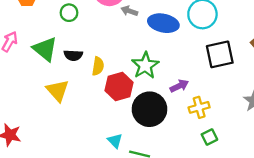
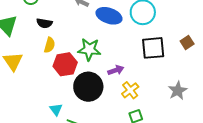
black semicircle: (73, 55) -> (44, 23), moved
green star: (145, 65) -> (89, 49), turned 30
yellow cross: (199, 107) -> (130, 90), turned -30

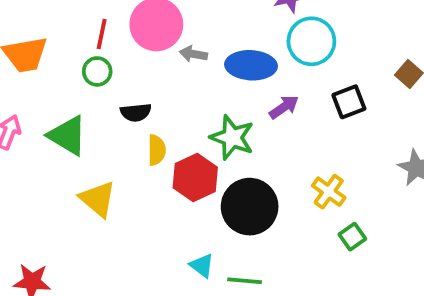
black square: (153, 48) -> (349, 102), size x0.7
green star: (89, 49) -> (232, 138), turned 30
purple arrow: (116, 70) -> (284, 107), moved

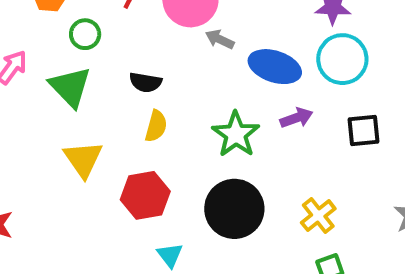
green circle: (97, 71) -> (85, 34), moved
red hexagon: (195, 178) -> (145, 195), moved

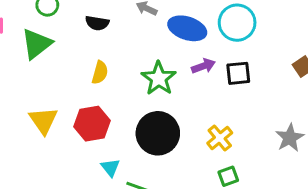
black semicircle: (146, 82) -> (97, 23), moved
green triangle: (70, 87) -> (37, 44), turned 36
black square: (364, 130) -> (238, 73), moved
yellow triangle: (83, 159) -> (43, 121), moved

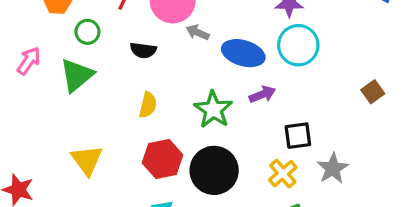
black square: (238, 73) -> (298, 136), moved
red hexagon: (92, 124) -> (163, 159), moved
gray star: (290, 138) -> (333, 168), moved

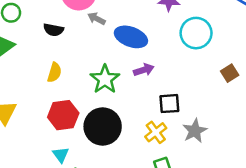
cyan circle: (298, 45) -> (196, 33), moved

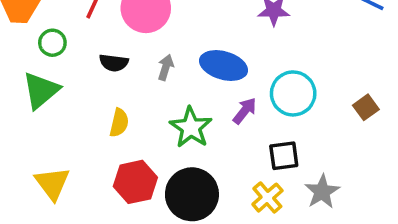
gray arrow: (96, 19) -> (166, 67), moved, turned 84
cyan circle: (196, 33) -> (293, 93), moved
purple arrow: (144, 70) -> (245, 111), turned -30

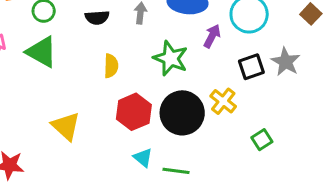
green triangle: (41, 90) -> (42, 52), turned -40
gray star: (322, 192) -> (286, 62), moved
yellow cross: (267, 198) -> (223, 101), moved

